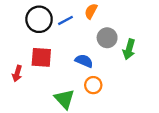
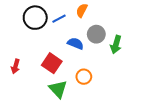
red square: (41, 57) -> (52, 63), moved, turned 30
blue semicircle: (84, 61) -> (76, 44), moved

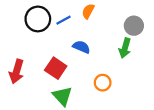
gray circle: (96, 34) -> (134, 26), moved
red arrow: (15, 66) -> (17, 71), size x1.5
orange circle: (84, 77) -> (103, 83), moved

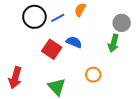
red square: (56, 68) -> (52, 49), moved
red arrow: (17, 71) -> (15, 78), moved

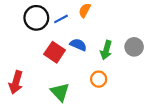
gray circle: (122, 23) -> (134, 47), moved
green arrow: (114, 43) -> (106, 50), moved

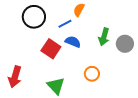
blue line: (61, 19) -> (65, 24), moved
green arrow: (106, 50) -> (104, 37), moved

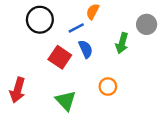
blue semicircle: (73, 42) -> (86, 49), turned 42
gray circle: (125, 44) -> (147, 24), moved

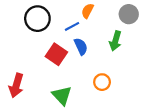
gray circle: (147, 24) -> (129, 14), moved

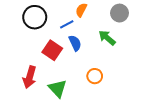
green arrow: (115, 41) -> (107, 38), turned 114
red arrow: (16, 85) -> (30, 77), moved

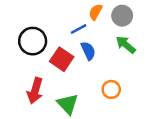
gray circle: (120, 13) -> (122, 16), moved
black circle: (35, 17) -> (33, 41), moved

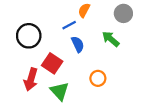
gray circle: (122, 16) -> (123, 13), moved
red square: (62, 59) -> (52, 63), moved

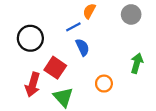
green arrow: (111, 39) -> (137, 63), moved, turned 66

